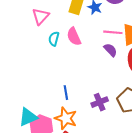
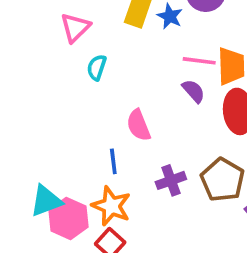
pink semicircle: (74, 37) -> (139, 125), moved

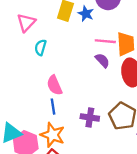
pink semicircle: (139, 125) -> (54, 85), moved
purple cross: (171, 180) -> (90, 117), turned 30

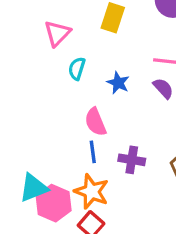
blue star: (86, 14) -> (118, 83), moved
purple cross: (90, 117) -> (132, 160), moved

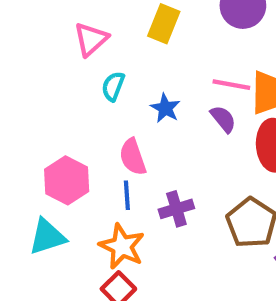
purple cross: (132, 160) -> (176, 209), turned -30
pink hexagon: (54, 203) -> (67, 180), moved

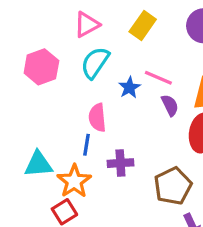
pink line: (231, 85) -> (158, 78), moved
cyan semicircle: (113, 86) -> (95, 63), size x1.5
pink hexagon: (67, 180) -> (41, 67), moved
cyan triangle: (47, 237) -> (38, 164), moved

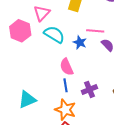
cyan semicircle: (95, 63) -> (54, 34), turned 105
pink hexagon: (41, 67) -> (20, 31), moved
cyan triangle: (38, 164) -> (27, 100), moved

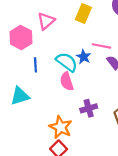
cyan semicircle: (54, 34) -> (67, 62), moved
blue line: (65, 85) -> (35, 65), moved
cyan triangle: (27, 100) -> (20, 96), moved

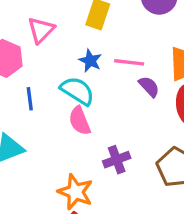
blue star: (84, 57) -> (90, 61), moved

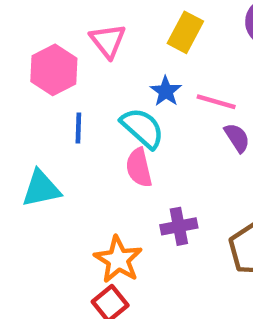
pink triangle: (41, 30) -> (108, 41), turned -32

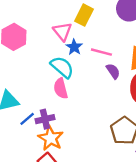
pink triangle: (108, 41) -> (62, 31), moved
blue line: (78, 128) -> (27, 119), moved, turned 49
purple cross: (179, 226) -> (45, 119), moved

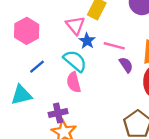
blue line: (27, 119) -> (37, 67), moved

